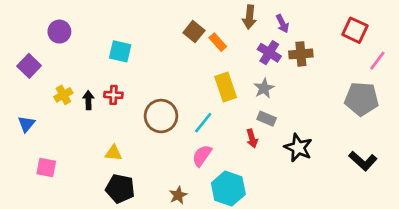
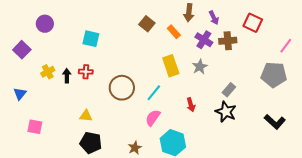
red square: (355, 30) -> (253, 23), moved
orange rectangle: (218, 42) -> (174, 32), moved
gray rectangle: (267, 119) -> (229, 90), moved, turned -72

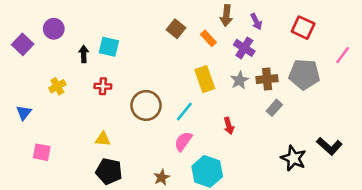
brown cross: (228, 41) -> (267, 79), moved
purple square: (22, 50) -> (23, 44), moved
gray pentagon: (274, 75) -> (304, 74), moved
black arrow: (67, 76) -> (84, 54), moved
black star: (226, 112) -> (293, 158), moved

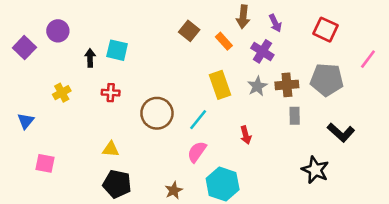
gray rectangle: (274, 108) -> (295, 116), turned -42
black L-shape: (329, 146) -> (341, 133), moved

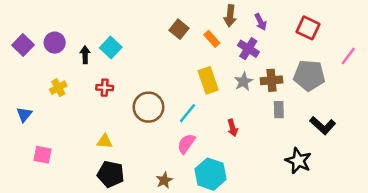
purple circle: (58, 31) -> (55, 43), moved
cyan square: (117, 50) -> (111, 47), turned 30

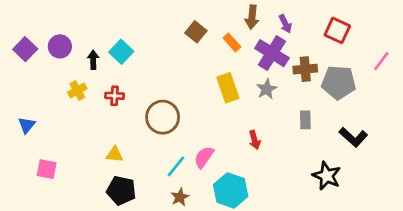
purple cross: (248, 49) -> (272, 53), size x1.4
brown cross: (271, 80) -> (305, 69), moved
yellow cross: (58, 88) -> (77, 90), moved
cyan line: (187, 113) -> (176, 166), moved

